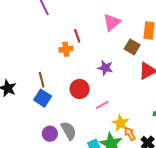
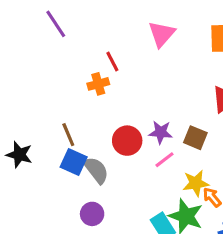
brown square: (132, 47) -> (195, 138), moved
purple star: (105, 68) -> (161, 132), moved
yellow star: (121, 123) -> (196, 183), turned -30
gray semicircle: (69, 131) -> (96, 170), moved

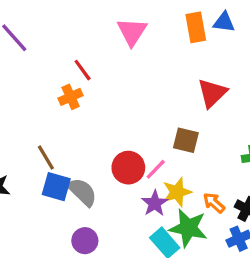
purple star: (161, 132) -> (155, 203), moved, turned -30
red circle: (127, 141) -> (128, 168), moved
yellow star: (196, 183) -> (177, 192), moved

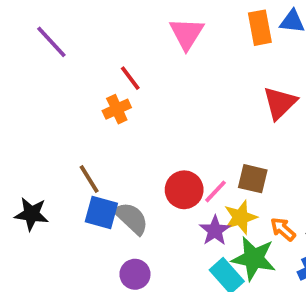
brown square: (186, 140) -> (253, 179), moved

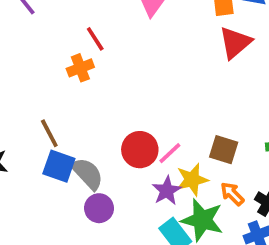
red triangle: (280, 103) -> (235, 43), moved
brown square: (253, 179) -> (224, 150), moved
purple circle: (135, 274) -> (99, 208), moved

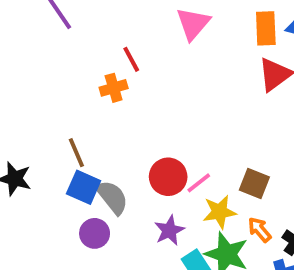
purple star: (167, 191) -> (169, 230), moved
purple circle: (99, 208) -> (95, 233), moved

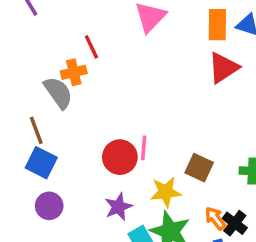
pink line: (199, 183) -> (144, 148), moved, turned -50
gray semicircle: (112, 197) -> (58, 93), moved
orange arrow: (260, 230) -> (215, 218), moved

